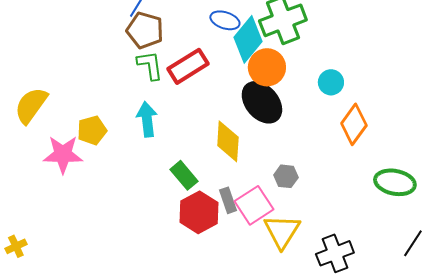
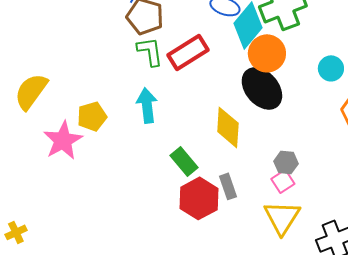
pink star: (63, 154) -> (63, 140), turned -30
pink square: (254, 205) -> (283, 181), moved, size x0.6

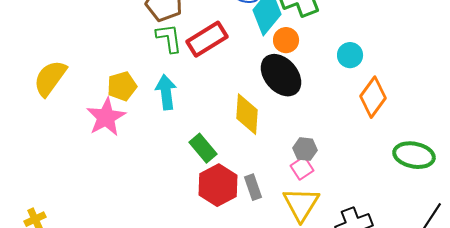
orange circle: (267, 53) -> (286, 40), size x0.7
yellow pentagon: (92, 116) -> (122, 86), moved
pink star: (63, 140) -> (106, 117), moved
gray rectangle: (228, 186) -> (253, 187), moved

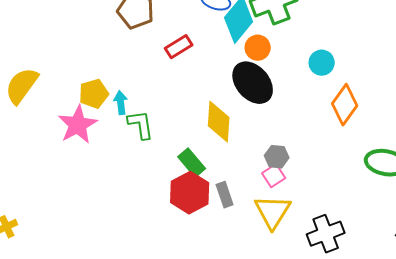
green L-shape: (169, 38) -> (141, 125), moved
red rectangle: (207, 39) -> (179, 47), size x0.7
cyan arrow: (166, 92) -> (121, 103), moved, size x0.7
green rectangle: (203, 148) -> (192, 163), moved

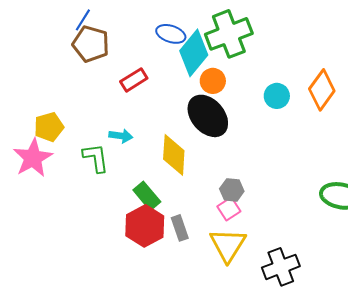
cyan arrow: (121, 103) -> (121, 136), moved, turned 105
orange diamond: (345, 105) -> (322, 90), moved

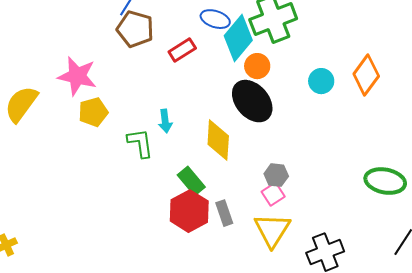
red rectangle: (134, 80) -> (182, 50), moved
cyan arrow: (121, 136) -> (165, 121), turned 75
pink star: (33, 158) -> (77, 76), moved, turned -30

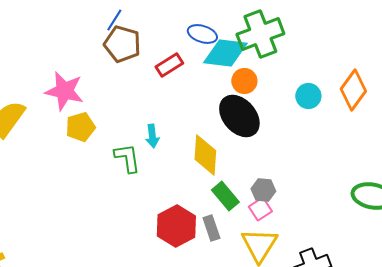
cyan diamond: (238, 38) -> (225, 53), turned 57
green rectangle: (191, 181) -> (225, 196), moved

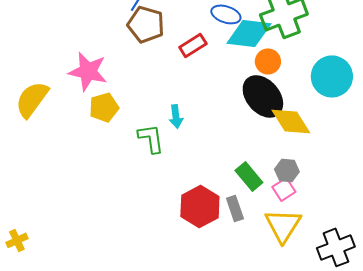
cyan circle: (308, 96) -> (332, 76), size x1.6
yellow diamond: (205, 155) -> (291, 121), moved, turned -36

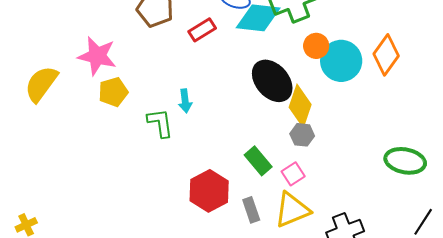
orange circle: (268, 61) -> (316, 46), moved
yellow diamond: (291, 121) -> (300, 106), turned 51
gray hexagon: (287, 170) -> (302, 135), moved
gray rectangle: (235, 208) -> (251, 210), moved
yellow triangle: (283, 225) -> (292, 210), turned 36

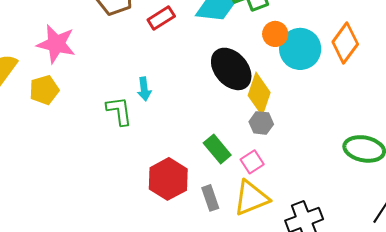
yellow pentagon: (113, 92) -> (44, 90), moved

